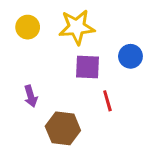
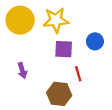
yellow circle: (28, 27) -> (20, 20), size x1.6
brown hexagon: (63, 128) -> (59, 94), moved

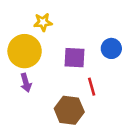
yellow circle: (20, 20) -> (25, 51), moved
yellow star: (56, 20) -> (43, 22), moved, size x0.6

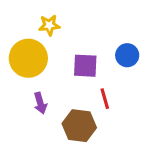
purple arrow: (26, 83) -> (40, 103), moved

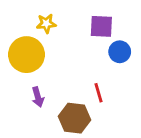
purple square: (85, 66) -> (101, 26), moved

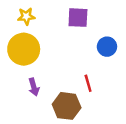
yellow star: (46, 24) -> (26, 16), moved
purple square: (101, 26) -> (78, 18), moved

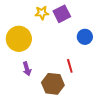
yellow star: (26, 16) -> (42, 13), moved
purple square: (78, 18) -> (62, 14), turned -30

